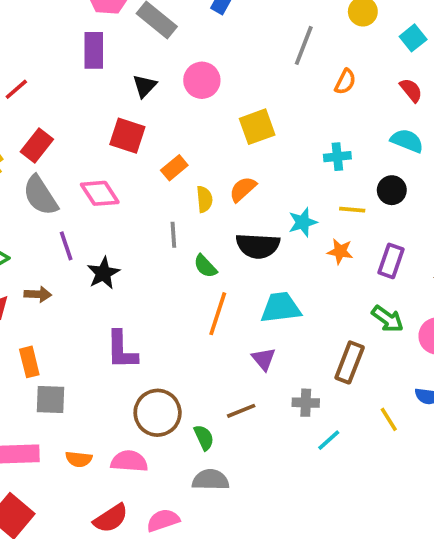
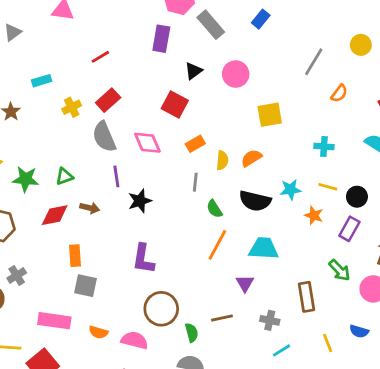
orange rectangle: (174, 168) -> (195, 144), moved
black circle: (392, 190) -> (357, 197), moved
brown rectangle: (350, 362) -> (306, 297), turned -40

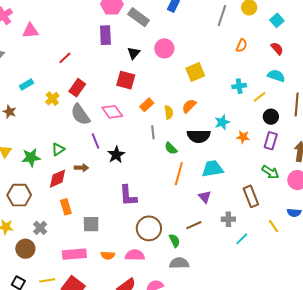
gray line: (314, 62) -> (222, 16), moved
yellow line: (328, 187) -> (260, 97), moved, turned -40
orange rectangle: (75, 256) -> (66, 207), moved

